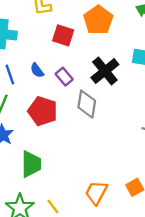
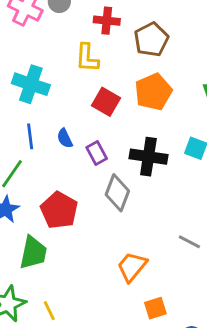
black cross: (105, 71) -> (148, 157), turned 36
red pentagon: (43, 111) -> (59, 210), moved
orange trapezoid: (96, 193) -> (132, 267), moved

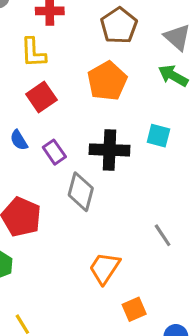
brown pentagon: (151, 39) -> (119, 26), moved
red square: (106, 102) -> (41, 97), moved, turned 32
gray line: (189, 242) -> (163, 235), turned 35

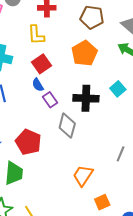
brown pentagon: (119, 26) -> (92, 17), turned -30
cyan square: (158, 136) -> (118, 89), turned 35
blue semicircle: (19, 140) -> (38, 85), moved
gray line: (163, 235) -> (121, 154), turned 56

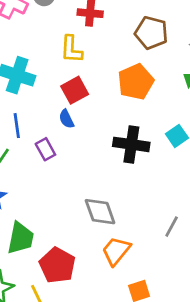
purple rectangle: (50, 100) -> (45, 149), moved
gray diamond: (67, 126) -> (100, 212), moved, turned -40
red pentagon: (28, 142) -> (57, 265), moved

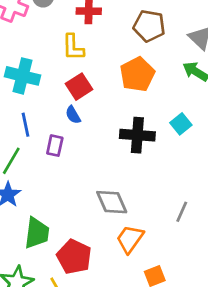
purple rectangle: (45, 149) -> (55, 146), turned 45

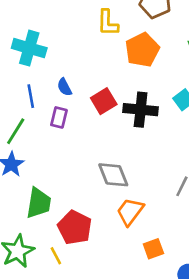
yellow L-shape: (73, 47) -> (108, 23), moved
red square: (79, 87) -> (104, 101), moved
blue semicircle: (73, 115) -> (64, 87), moved

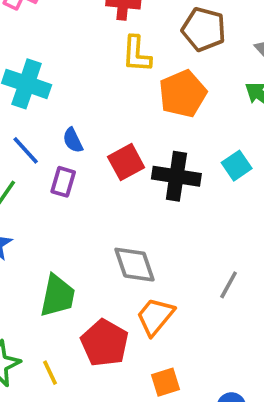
blue line: (31, 96) -> (26, 150), turned -35
green trapezoid: (39, 203) -> (58, 296), moved
red pentagon: (75, 227) -> (105, 343), moved
orange square: (153, 249) -> (165, 382), moved

